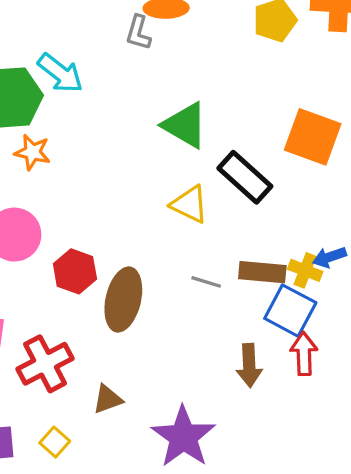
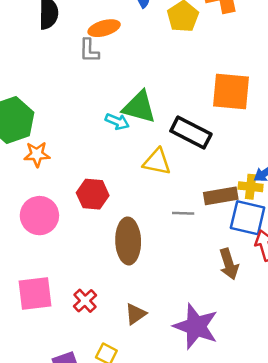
cyan arrow: (60, 73) -> (117, 122), moved, size x0.7
red hexagon: (75, 271) -> (93, 194), moved
red cross: (45, 364) -> (85, 301), size x0.6

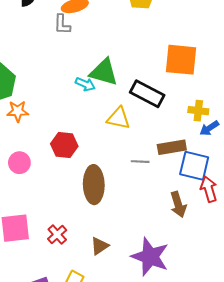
yellow cross: (251, 187) -> (198, 111), moved
pink circle: (39, 216) -> (19, 163), size x0.7

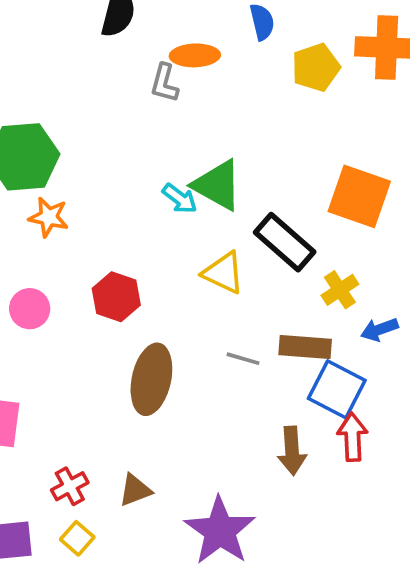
yellow cross: (198, 111) -> (340, 290), moved, turned 36
red cross: (57, 234) -> (70, 486), moved

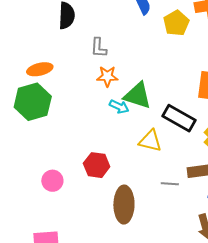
orange ellipse: (195, 55) -> (40, 69), moved
orange star: (49, 217) -> (107, 76), moved

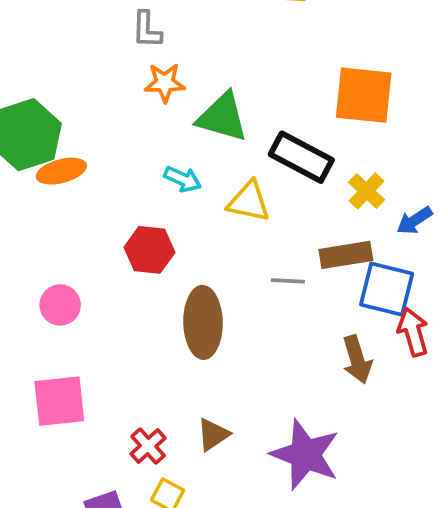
orange ellipse: (40, 69) -> (61, 171), moved
cyan arrow: (119, 107) -> (183, 179), moved
pink circle: (52, 181) -> (60, 305), moved

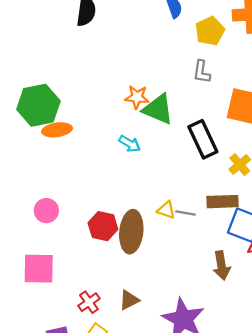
gray L-shape: (147, 30) -> (202, 72), moved
orange star: (165, 83) -> (137, 97), moved
black rectangle: (301, 157) -> (203, 139), turned 30
yellow triangle: (249, 201) -> (166, 210), moved, size x0.7
red hexagon: (149, 250) -> (103, 226), moved

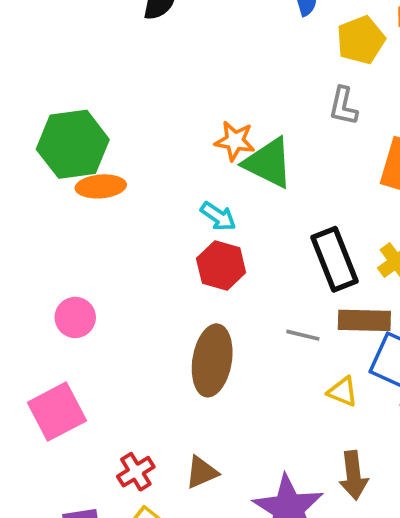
black rectangle: (203, 139) -> (334, 259), moved
yellow triangle: (166, 210) -> (343, 392), moved
red hexagon: (103, 226) -> (221, 265), moved
brown arrow: (222, 265) -> (353, 475), moved
pink square: (39, 269) -> (57, 412), turned -32

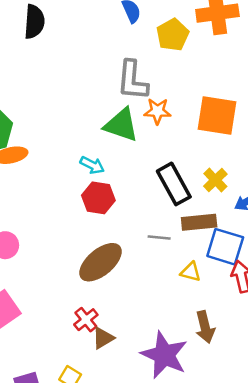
gray L-shape: (343, 106) -> (132, 80), moved, size x1.6
orange star: (235, 141) -> (157, 111), moved
brown ellipse: (212, 360) -> (101, 262), turned 48
red cross: (136, 472) -> (86, 320), moved

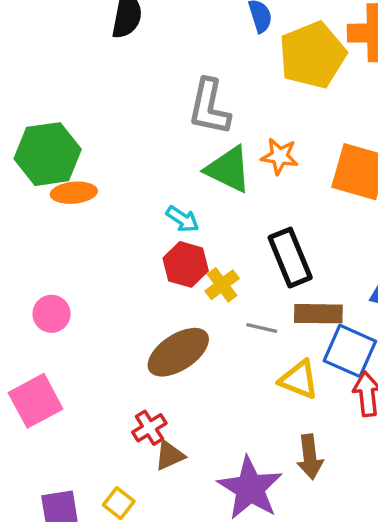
yellow pentagon: (173, 35) -> (312, 55), size x1.5
gray L-shape: (132, 80) -> (209, 107), moved
yellow cross: (215, 180) -> (222, 285), moved
yellow triangle: (191, 272) -> (299, 380), size x1.4

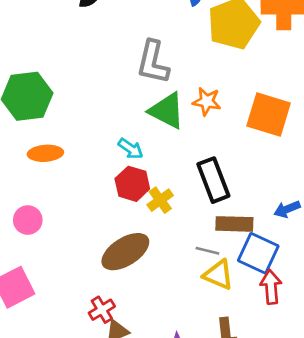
orange ellipse: (74, 193) -> (45, 153), moved
gray line: (262, 328) -> (207, 251), moved

